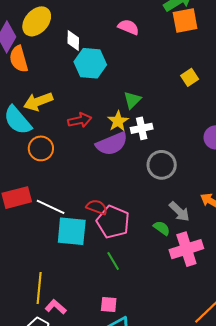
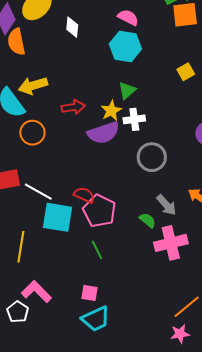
cyan hexagon: (90, 63) -> (125, 46), moved
yellow line: (39, 288) -> (21, 247), moved
pink L-shape: (56, 307) -> (36, 292), size x1.4

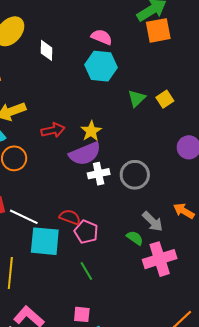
yellow square: (186, 72) -> (165, 99), moved
green triangle: (127, 90) -> (137, 98), moved
white cross: (134, 119) -> (99, 174), moved
pink pentagon: (99, 211) -> (86, 232), size x0.7

